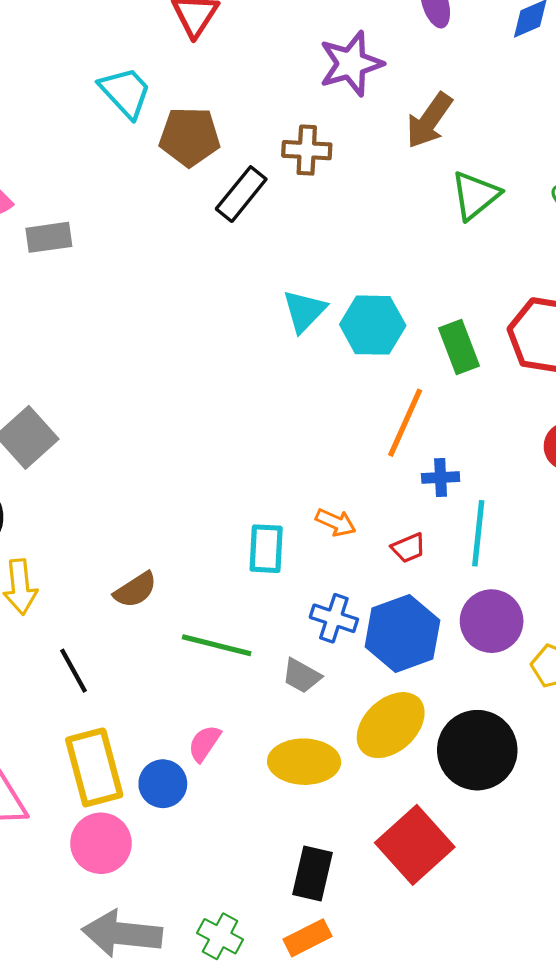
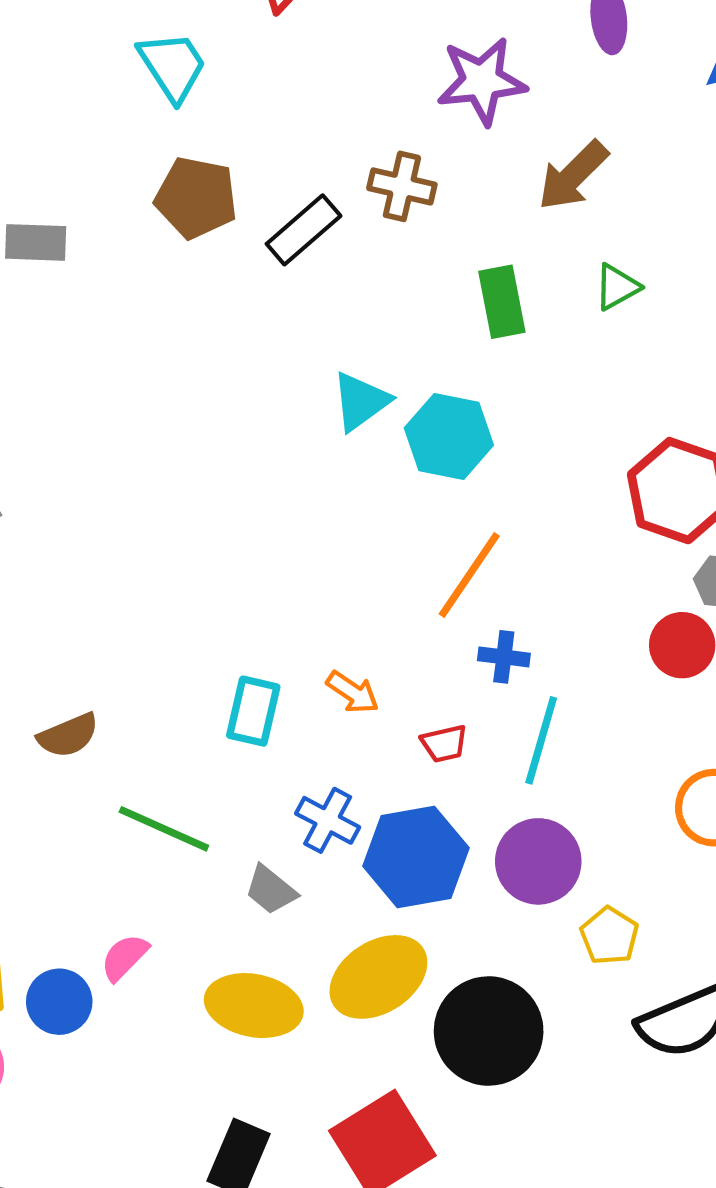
brown pentagon: (190, 137) -> (196, 198), moved
green triangle: (475, 195) -> (617, 287), size x0.7
green rectangle: (459, 347) -> (502, 302), moved

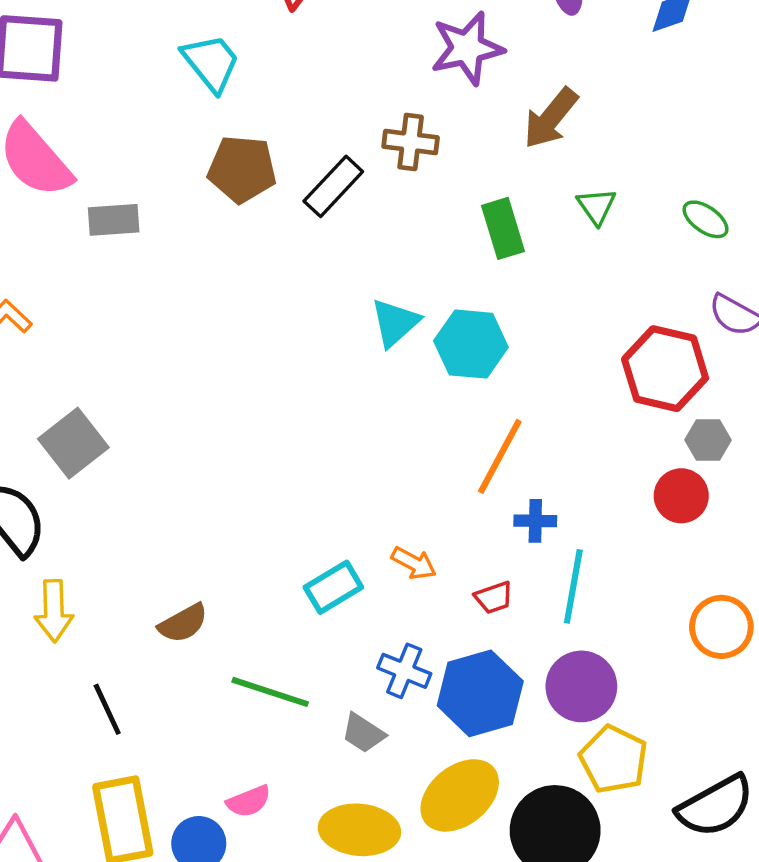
green triangle: (617, 287) -> (596, 206), turned -30
cyan rectangle: (253, 711) -> (333, 587), turned 52
yellow pentagon: (609, 936) -> (614, 759), moved, size x1.4
pink semicircle: (124, 957) -> (249, 801), turned -150

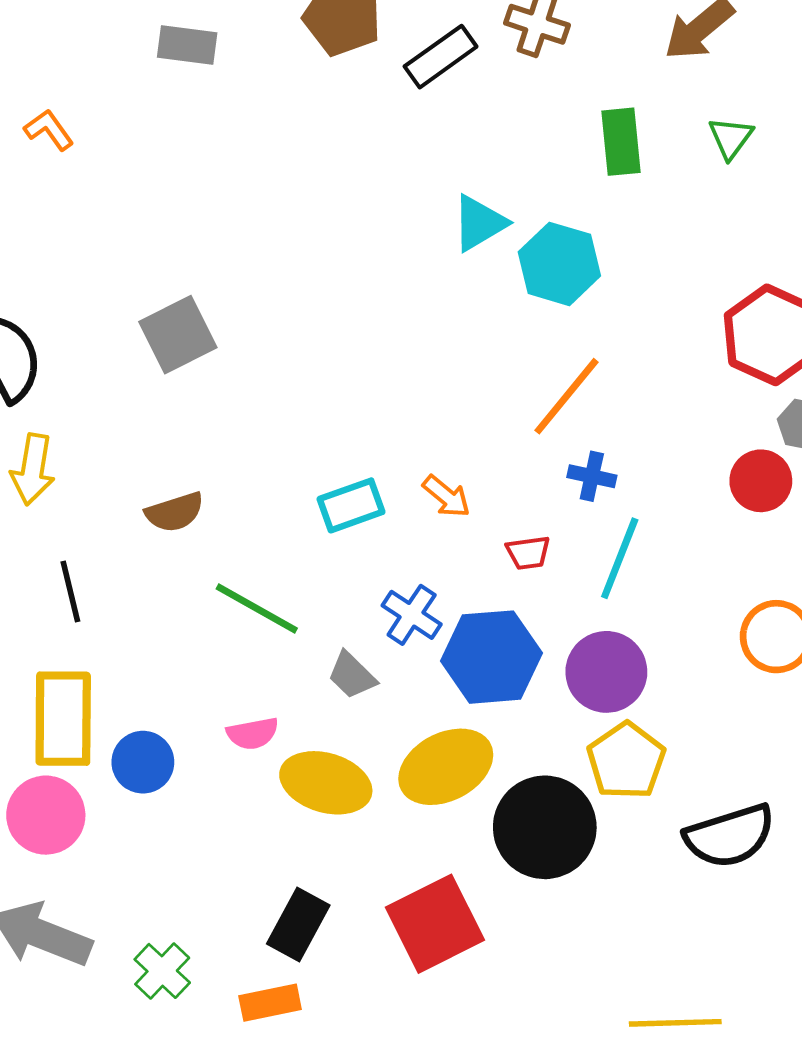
gray square: (73, 443) -> (178, 335), moved
pink semicircle: (249, 801) -> (253, 733), moved

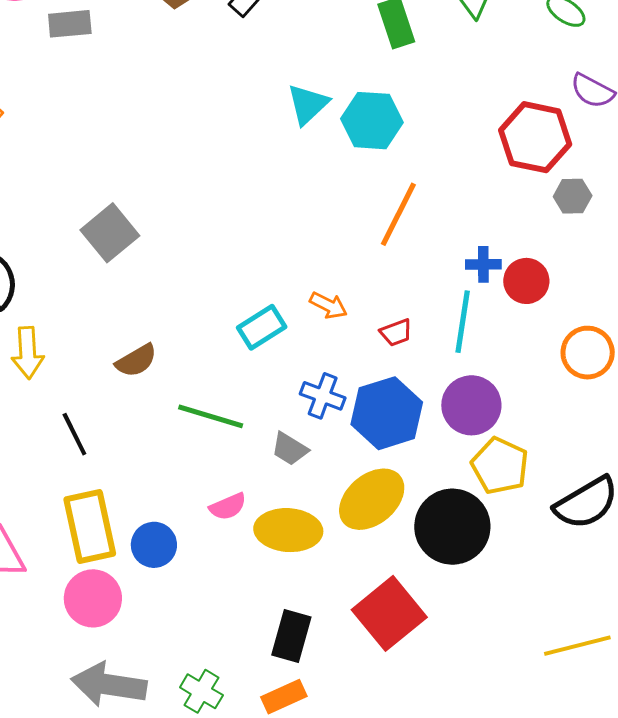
blue cross: (592, 476) -> (483, 264), moved
red circle: (761, 481) -> (526, 281), moved

